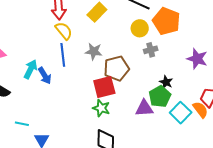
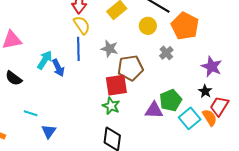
yellow circle: (140, 28) -> (148, 26), moved
gray cross: (151, 50) -> (166, 53), turned -32
black star: (166, 82) -> (205, 91), moved

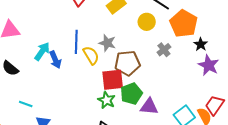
yellow semicircle: (82, 25) -> (91, 55), moved
black star: (205, 91) -> (201, 44), moved
green pentagon: (171, 100) -> (131, 94), moved

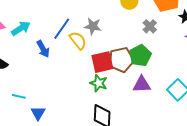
blue line: (76, 42) -> (62, 29), turned 40
cyan arrow: (42, 51) -> (21, 28), moved, turned 30
brown pentagon: (127, 63) -> (121, 60), moved
green pentagon: (131, 94) -> (140, 55), moved

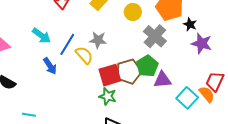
gray cross: (150, 26) -> (155, 36), size x1.6
cyan arrow: (21, 28) -> (41, 36), moved, turned 72
purple triangle: (142, 84) -> (162, 80), moved

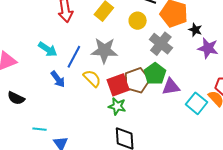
gray star: (98, 40) -> (104, 50), size x1.5
yellow semicircle: (84, 55) -> (92, 78), moved

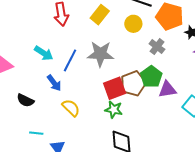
gray cross: (161, 44) -> (157, 47), size x0.7
yellow semicircle: (92, 78) -> (71, 108), moved
black semicircle: (16, 98) -> (25, 100), moved

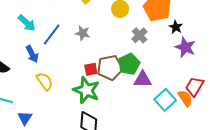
gray star: (100, 54) -> (83, 33), size x0.6
red square: (115, 88) -> (91, 69), size x0.6
green star: (114, 110) -> (86, 90), size x1.5

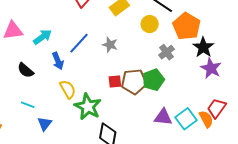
cyan arrow: (27, 23) -> (42, 37), moved, turned -84
black star: (176, 27) -> (203, 47), size x1.5
purple triangle: (143, 79) -> (163, 117), moved
green star: (86, 90) -> (88, 107), moved

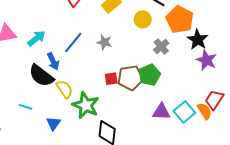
black semicircle: (26, 70) -> (41, 76), moved, size x1.5
blue triangle: (45, 124) -> (54, 123), moved

